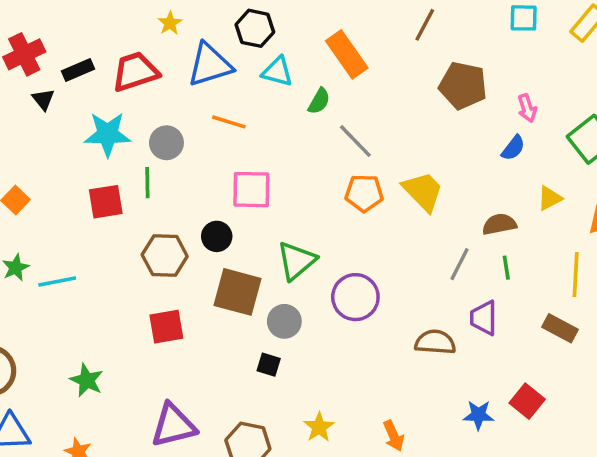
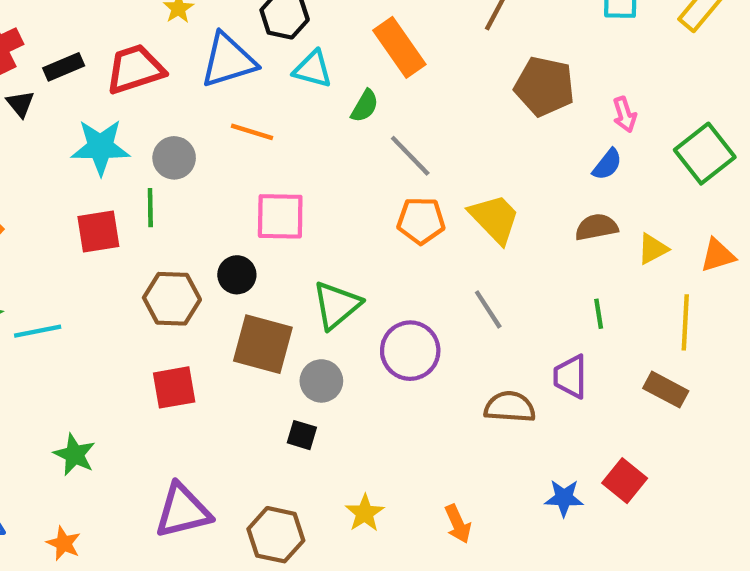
yellow triangle: (550, 198) -> (653, 249), moved
brown semicircle: (499, 224) -> (596, 227), moved
gray line: (459, 264) -> (488, 309), moved, turned -60

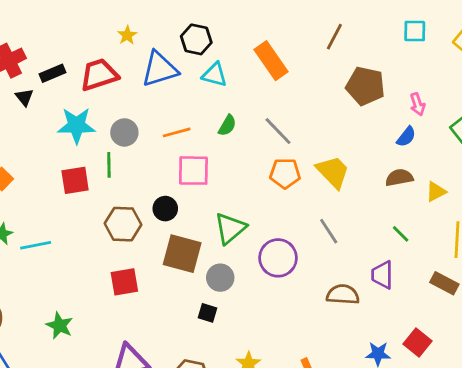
green semicircle: (365, 106) -> (227, 125), moved
orange line: (252, 132) -> (177, 132), moved, turned -32
green line: (599, 314) -> (401, 234), turned -36

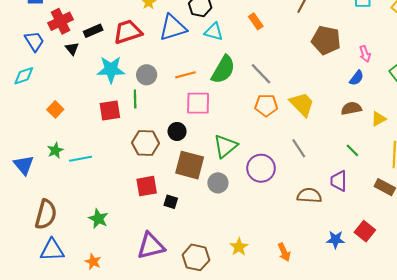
orange rectangle: (271, 61) -> (256, 21), size x0.6
green semicircle: (227, 125) -> (223, 70), size x1.8
black square: (208, 313) -> (171, 202), moved

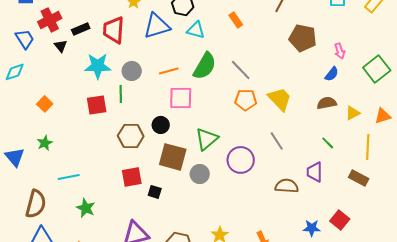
red trapezoid: (128, 32) -> (114, 30), turned -68
cyan line: (80, 159) -> (69, 177), moved

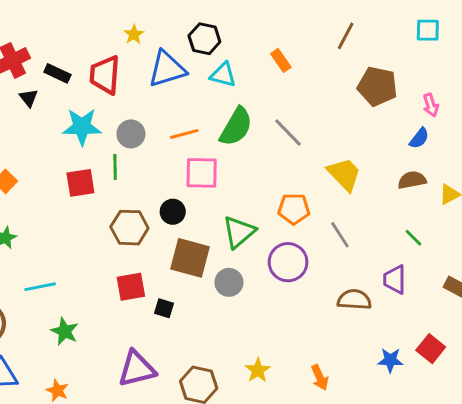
black rectangle: (81, 29) -> (57, 73), turned 48
orange pentagon: (246, 100) -> (294, 209), moved

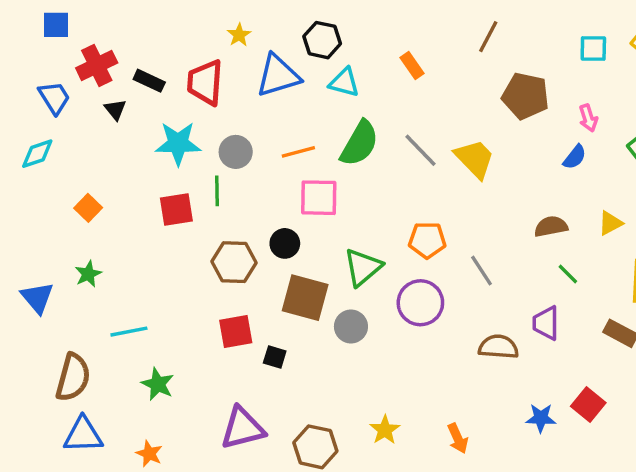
cyan square: (428, 30) -> (593, 49), moved
yellow trapezoid: (344, 174) -> (475, 159), moved
brown semicircle: (412, 180) -> (551, 226), moved

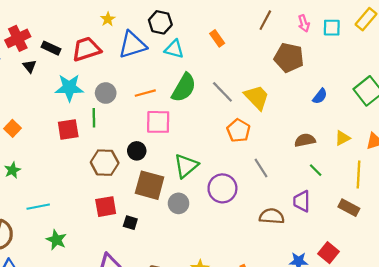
red trapezoid: (205, 82) -> (86, 49), turned 68
pink arrow: (588, 118) -> (304, 23), moved
orange pentagon: (427, 240) -> (239, 131), moved, turned 30

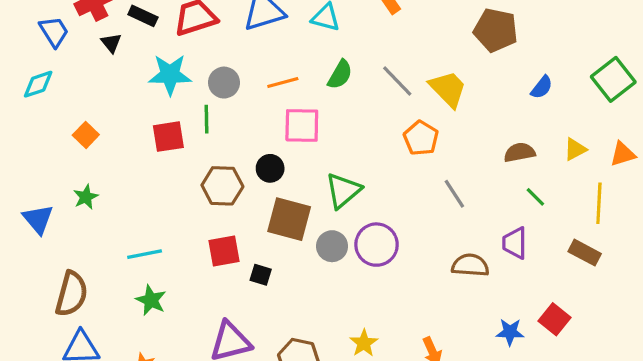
green semicircle: (184, 88) -> (340, 75), size x0.7
purple circle: (222, 188) -> (377, 245), moved
cyan line: (38, 207) -> (145, 254), moved

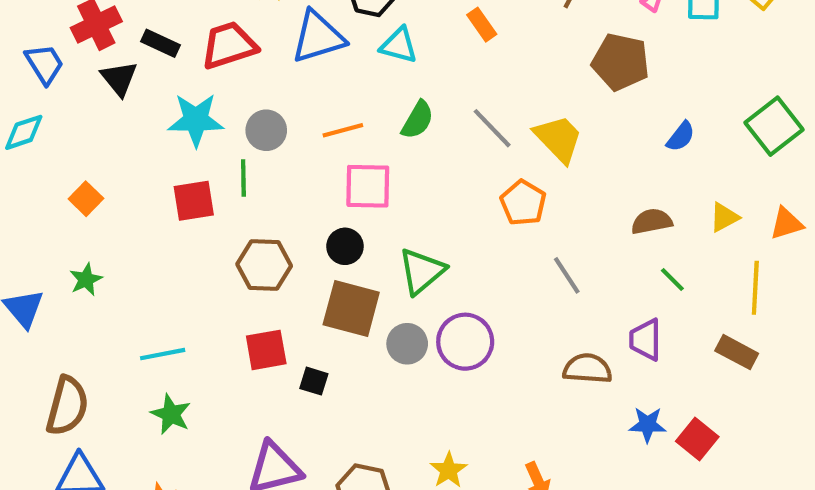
black triangle: (111, 43) -> (119, 78), size x1.4
black circle: (270, 168) -> (345, 246), moved
blue star: (510, 332) -> (648, 425), moved

